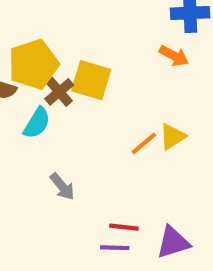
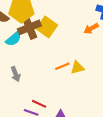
orange arrow: (174, 56) -> (91, 28), turned 104
brown cross: (59, 92) -> (29, 27), size x1.5

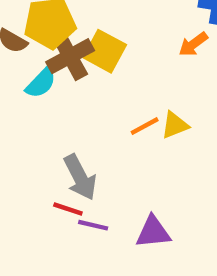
gray arrow: (16, 74) -> (80, 177), moved, size x1.5
red line: (39, 104) -> (68, 209), moved

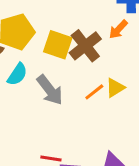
brown cross: (70, 56) -> (85, 46), moved
gray arrow: (80, 177) -> (50, 90), moved

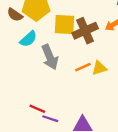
yellow square: (58, 45) -> (65, 25), turned -30

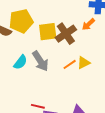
cyan semicircle: (28, 39) -> (20, 62), moved

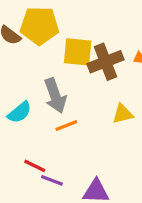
cyan semicircle: (20, 62) -> (20, 112), moved
orange line: (70, 64) -> (66, 125), moved

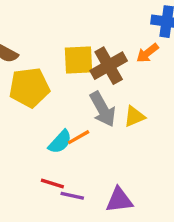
yellow pentagon: (40, 26) -> (29, 87), moved
gray arrow: (55, 96) -> (103, 109), moved
cyan semicircle: (20, 112) -> (60, 142), moved

